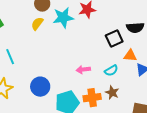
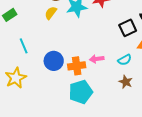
blue circle: (40, 87) -> (54, 61), moved
orange cross: (92, 98) -> (77, 66), moved

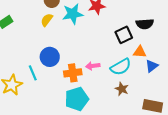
cyan line: (24, 46) -> (33, 73), moved
cyan semicircle: (125, 60) -> (121, 67), size x1.5
blue circle: (54, 61) -> (50, 57), moved

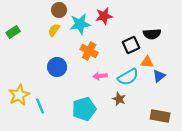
cyan line: (33, 73) -> (40, 106), moved
orange cross: (73, 73) -> (89, 51), moved, turned 36
brown star: (122, 89) -> (119, 99), moved

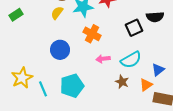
orange triangle: (147, 62) -> (146, 85), moved, turned -40
blue triangle: (159, 76) -> (158, 70), moved
cyan pentagon: (84, 109) -> (72, 86), moved

